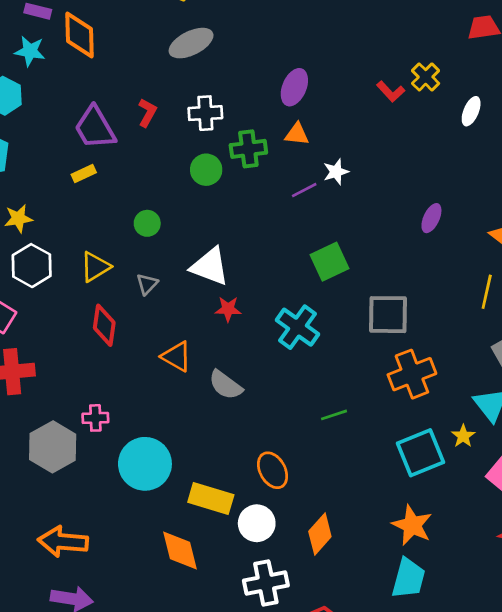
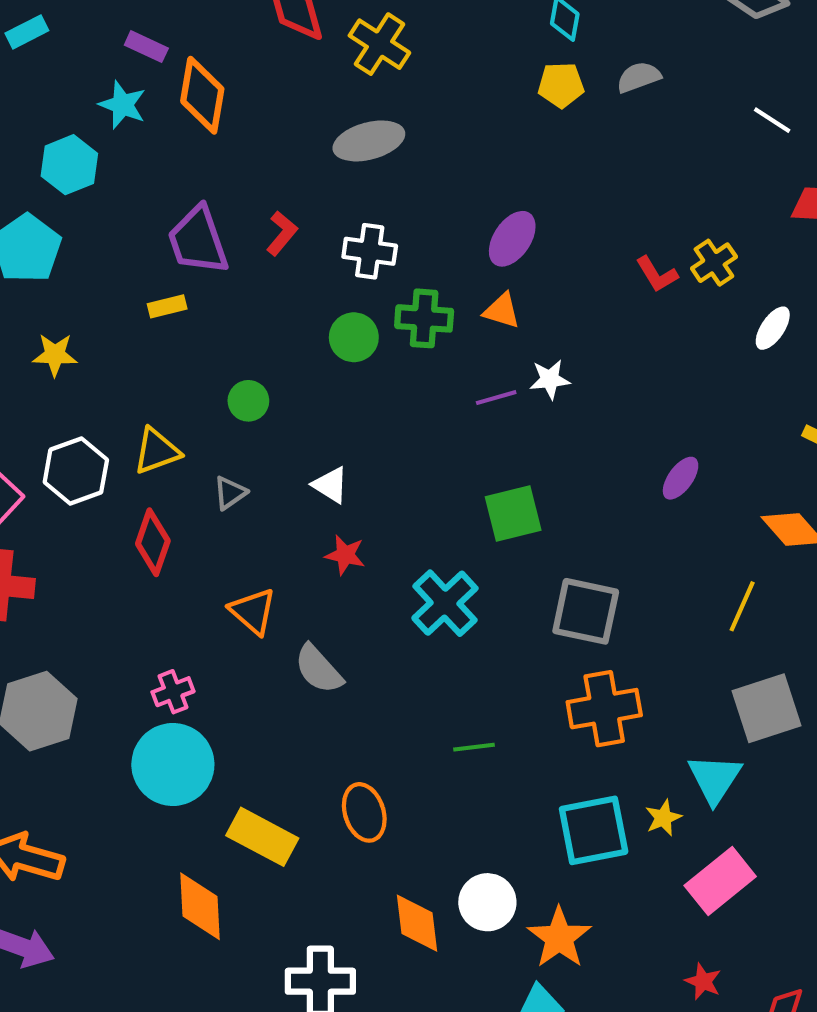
white hexagon: (32, 266) -> (76, 471), moved
white triangle: (210, 266) -> (330, 485), size x0.6
pink cross: (95, 418) -> (173, 692), moved, turned -30
white circle: (257, 523) -> (487, 902), moved
orange diamond: (320, 534) -> (417, 923), turned -60

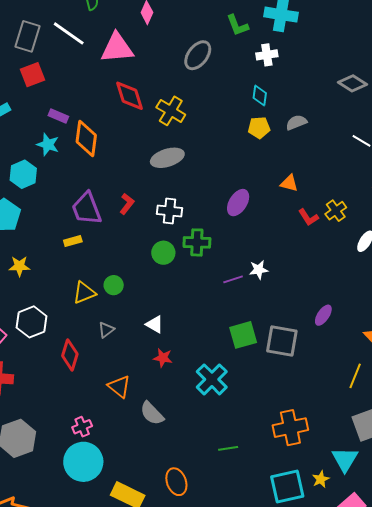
orange triangle: (502, 311) -> (289, 183), moved
yellow triangle: (157, 451) -> (84, 293), moved
gray square: (586, 611) -> (282, 341), moved

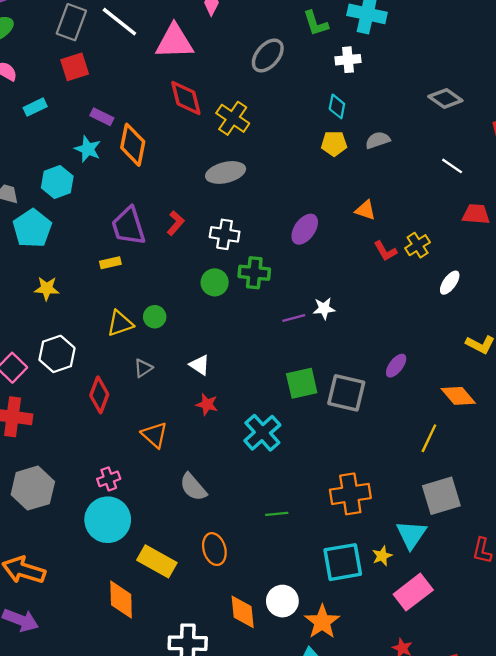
gray semicircle: (152, 413) -> (193, 487), moved

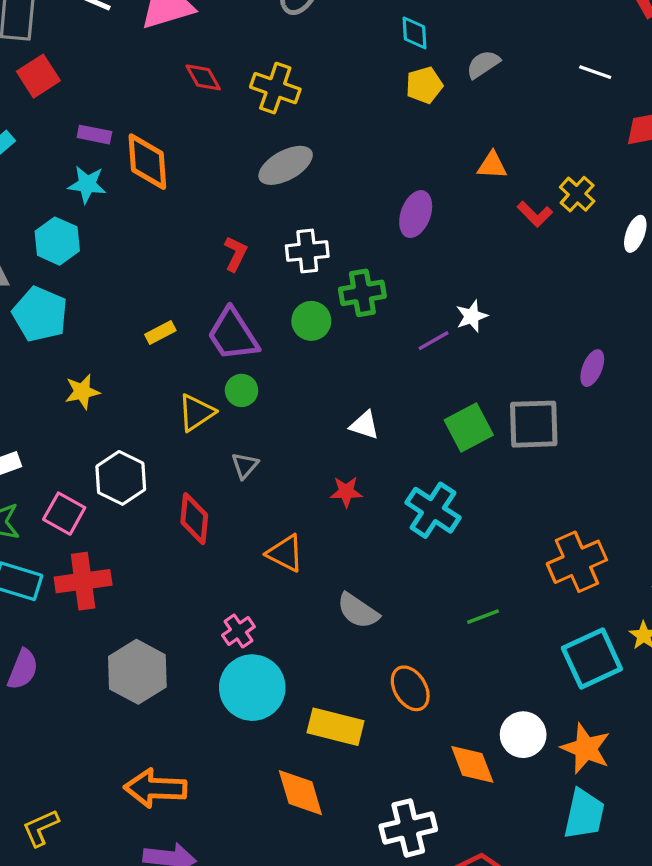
red diamond: (186, 98) -> (203, 77), size x0.7
purple trapezoid: (128, 226) -> (233, 335), moved
white triangle: (200, 365) -> (364, 425), moved

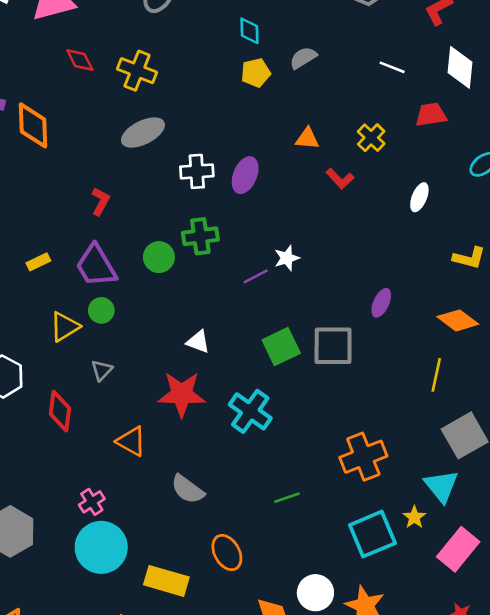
yellow cross: (577, 194) -> (371, 138), moved
white cross: (307, 251) -> (197, 171), moved
red star: (346, 492) -> (182, 394), size x1.8

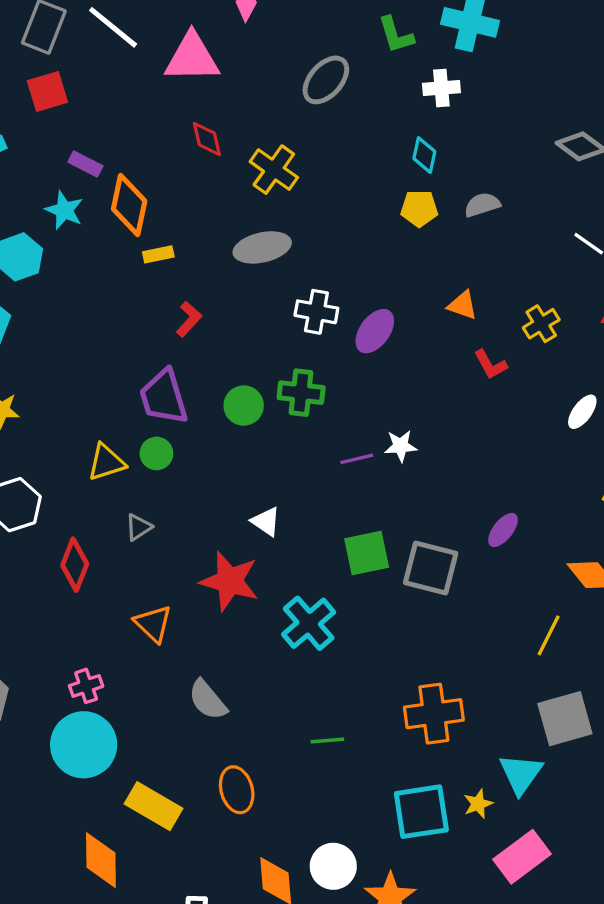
yellow rectangle: (38, 262) -> (158, 254), moved

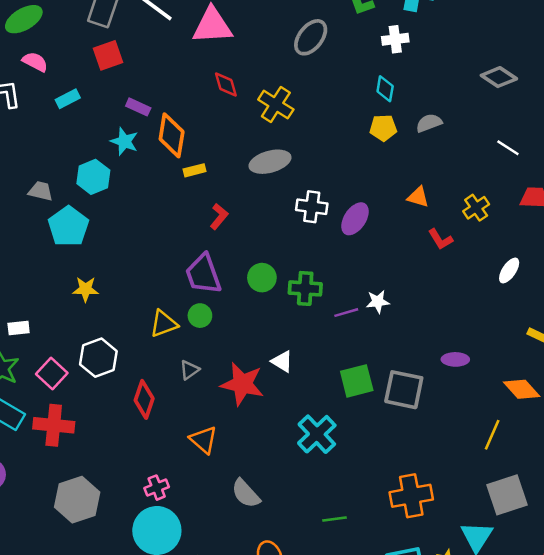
green cross: (301, 393) -> (305, 288), moved
purple ellipse: (503, 530) -> (455, 359), turned 55
red star: (230, 581) -> (242, 384), moved

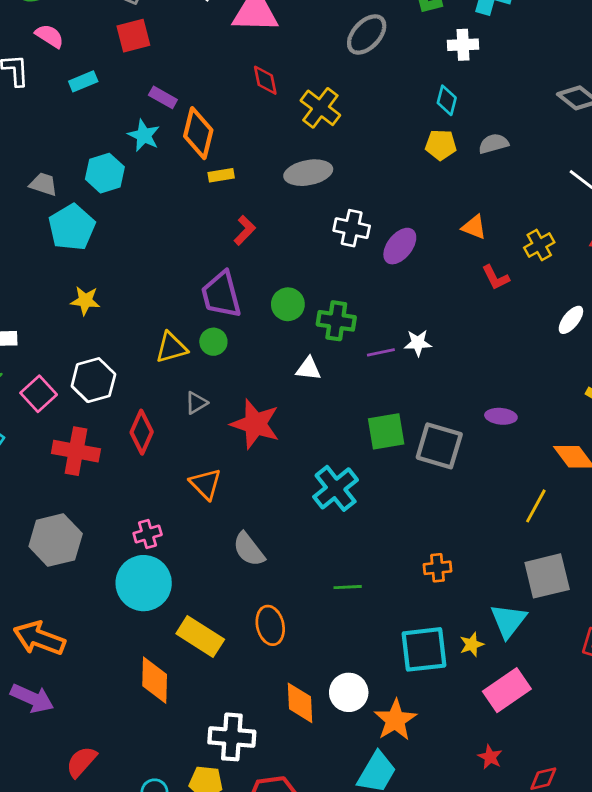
white triangle: (282, 361) -> (308, 369), moved, turned -30
red cross: (54, 425) -> (76, 451), moved
orange cross: (411, 496) -> (438, 568), size x0.6

